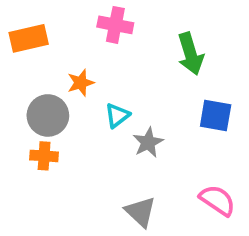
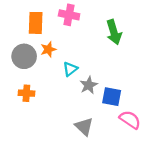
orange rectangle: (29, 38) -> (36, 23), moved, turned -75
gray circle: (48, 115) -> (24, 56), moved
blue square: (216, 115) -> (112, 97), moved

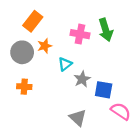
pink cross: (69, 15) -> (80, 34), moved
orange rectangle: (36, 23) -> (33, 21), turned 36

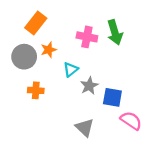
orange cross: (24, 87) -> (36, 90), moved

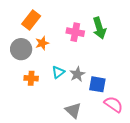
cyan triangle: (71, 69) -> (58, 72), moved

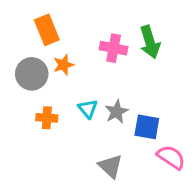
orange rectangle: (31, 20) -> (47, 30), turned -60
cyan triangle: (58, 72) -> (88, 109), turned -32

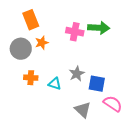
green arrow: (150, 42) -> (99, 28), turned -70
cyan triangle: (88, 109) -> (55, 84), moved, turned -32
gray triangle: (110, 166) -> (83, 110), moved

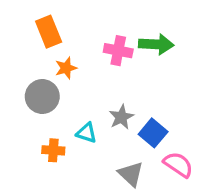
gray circle: (21, 49) -> (42, 97), moved
orange cross: (31, 78) -> (53, 150), moved
blue square: (97, 84) -> (153, 133), turned 30

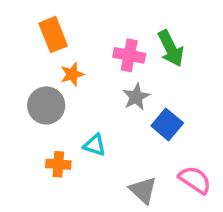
green arrow: (156, 44) -> (171, 48), turned 60
gray star: (121, 117) -> (136, 97), moved
blue square: (153, 133) -> (167, 124), moved

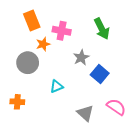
pink cross: (129, 55) -> (62, 31), moved
cyan triangle: (95, 145) -> (56, 86), turned -40
orange cross: (58, 164) -> (17, 102), moved

